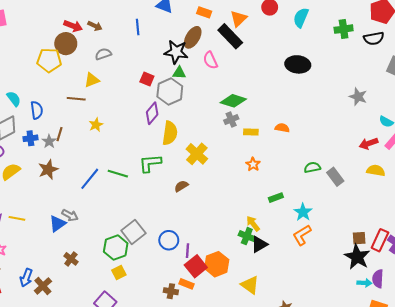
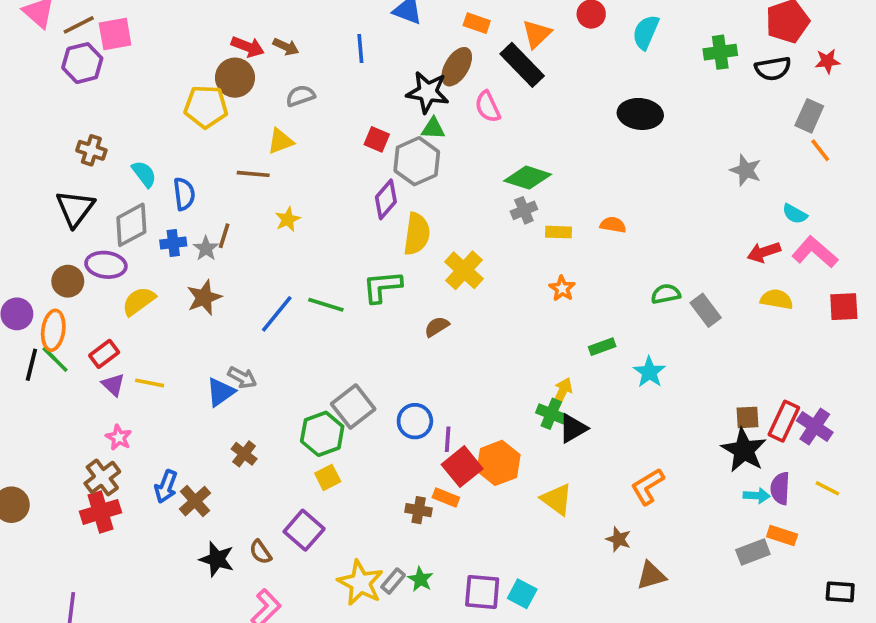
yellow arrow: (253, 224) -> (562, 392), turned 63
orange L-shape: (302, 235) -> (648, 487), moved

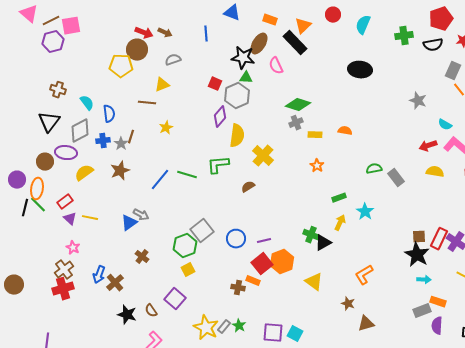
yellow arrow: (562, 392) -> (340, 223), moved
purple line: (448, 439) -> (264, 241), moved, turned 72
purple semicircle: (780, 488) -> (437, 326), moved

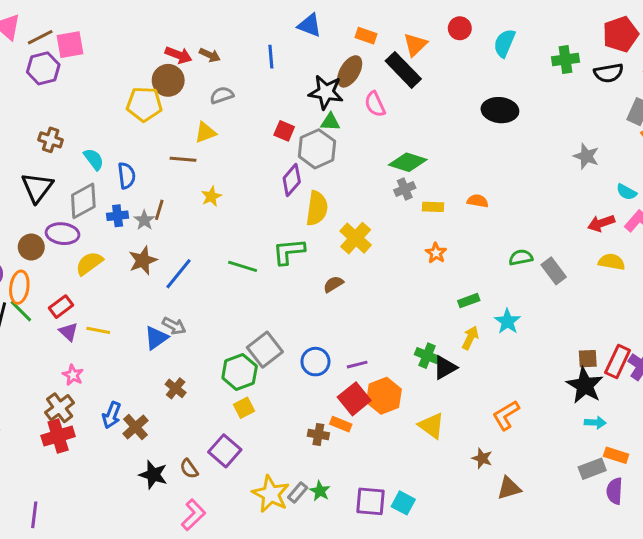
blue line: (160, 180) -> (179, 274), moved

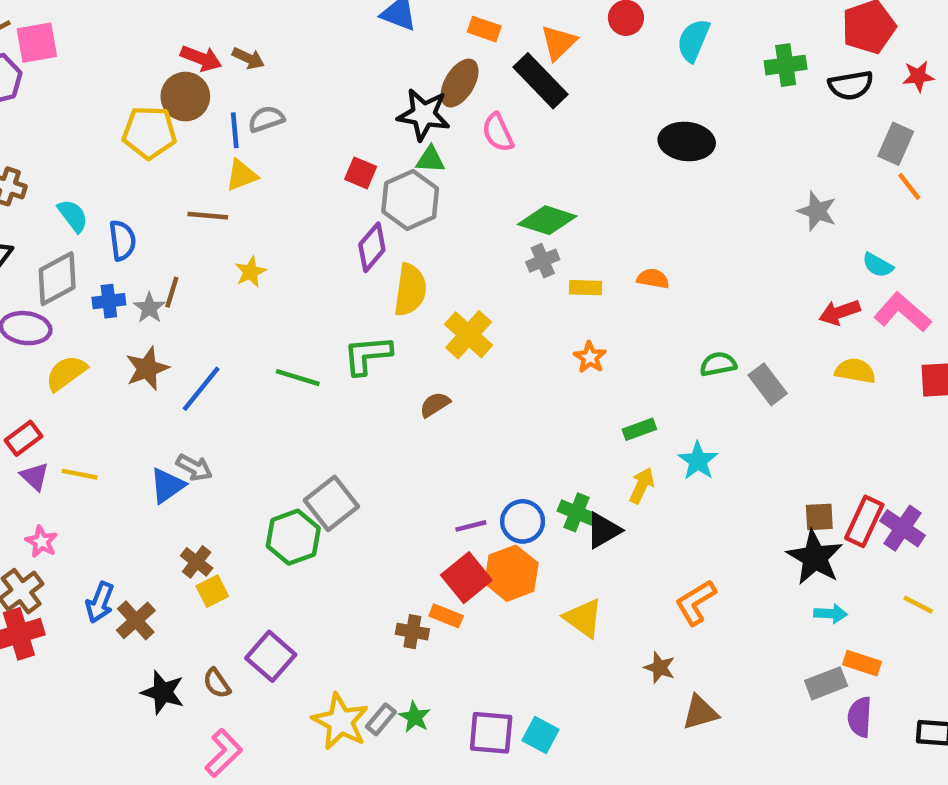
blue line: (271, 57) -> (235, 130), moved
blue circle: (315, 362) -> (523, 521), moved
yellow square: (244, 408) -> (212, 591), moved

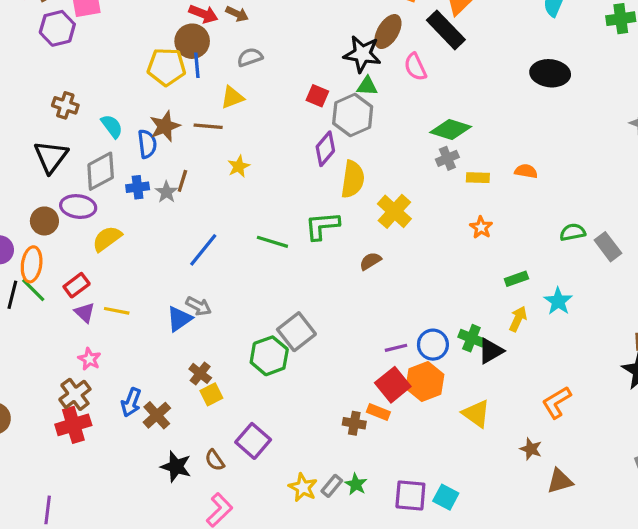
blue line: (235, 130) -> (197, 65), moved
brown star: (147, 369) -> (165, 126), moved
yellow star: (340, 722) -> (303, 487), size x0.7

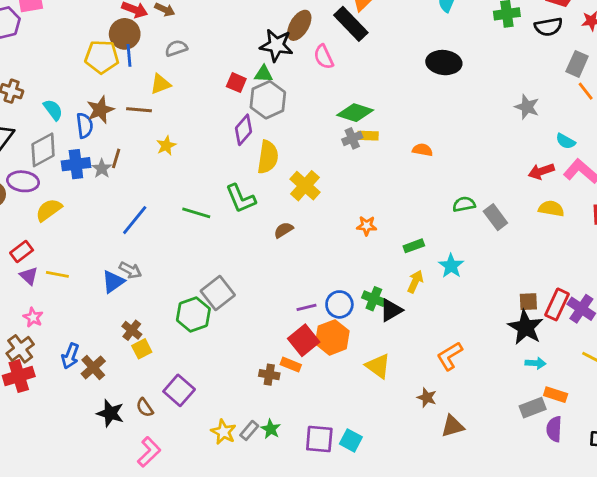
green triangle: (367, 86) -> (264, 74), moved
yellow rectangle: (478, 178) -> (368, 136), moved
blue cross: (138, 187) -> (76, 164), size x1.4
green L-shape: (322, 226) -> (241, 199), turned -108
orange star: (481, 227) -> (367, 226), moved, turned -30

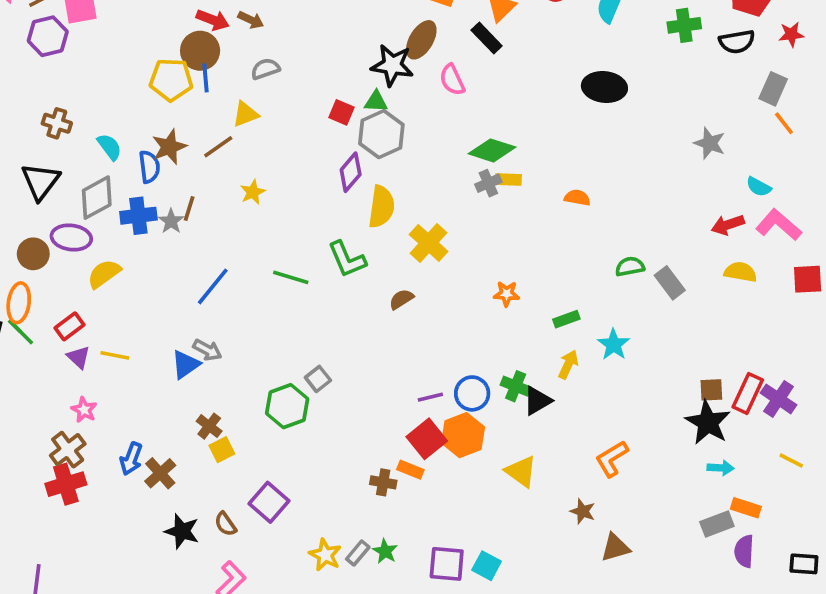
black rectangle: (351, 24) -> (487, 38), size x0.7
brown line: (139, 110) -> (218, 147), turned -40
gray square: (218, 293) -> (318, 379), size x0.6

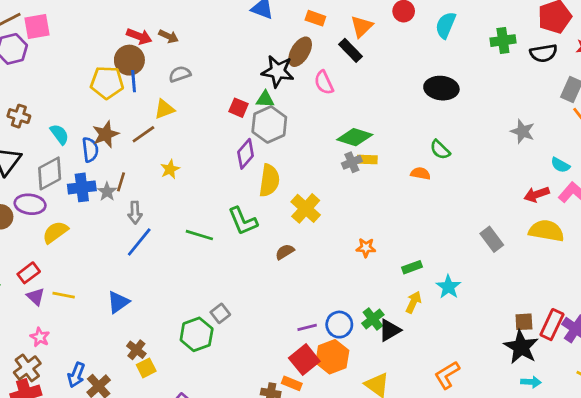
green semicircle: (630, 267) -> (440, 150), moved, turned -125
yellow semicircle: (740, 272) -> (546, 231), size x1.4
gray arrow: (207, 350) -> (135, 213), moved, turned 60
green cross: (516, 386) -> (373, 319), turned 30

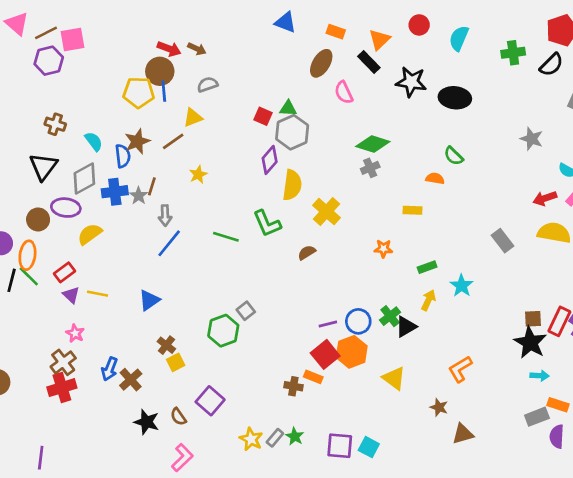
black semicircle: (544, 53) -> (551, 65), turned -35
black star: (278, 71) -> (411, 82), moved
yellow rectangle: (367, 159) -> (413, 210), moved

